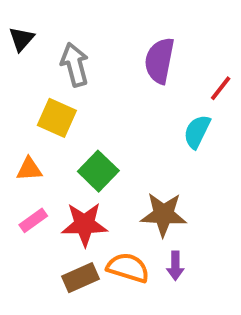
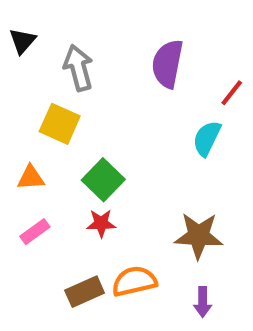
brown star: (163, 214) -> (199, 236), moved
red star: (85, 224) -> (101, 223), moved, size x0.6
purple arrow: (175, 266) -> (203, 302), moved
orange semicircle: (128, 268) -> (134, 281), turned -30

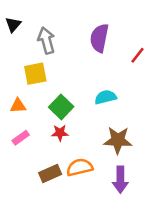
yellow square: (60, 124) -> (35, 74), turned -35
cyan semicircle: (207, 138) -> (105, 97), moved, turned 50
purple arrow: (203, 302) -> (120, 180), size x1.5

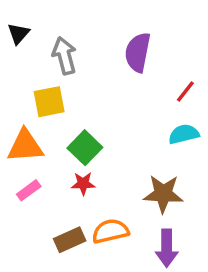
red line: (138, 55) -> (185, 91), moved
cyan semicircle: (105, 97) -> (184, 134), moved
orange triangle: (18, 106) -> (25, 146), size x1.6

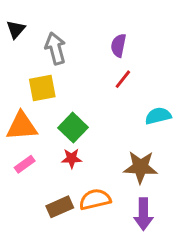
purple semicircle: (138, 52) -> (118, 45), size x0.7
red line: (185, 91) -> (123, 79), moved

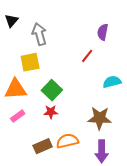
purple semicircle: (118, 45) -> (103, 32), moved

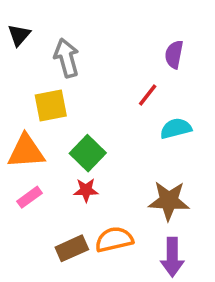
cyan semicircle: (112, 82) -> (176, 128), moved

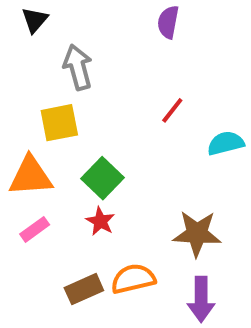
black triangle: (19, 35) -> (35, 20), moved
purple semicircle: (174, 54) -> (168, 22), moved
cyan semicircle: (176, 128) -> (226, 143), moved
red star: (86, 190) -> (100, 221), turned 30

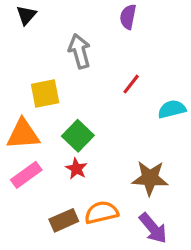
gray arrow: (78, 67) -> (79, 51), moved
pink rectangle: (35, 229) -> (26, 175), size x1.4
purple arrow: (201, 299) -> (153, 228), turned -40

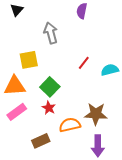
red line: (131, 84) -> (84, 63), moved
orange semicircle: (101, 213) -> (70, 125), moved
purple arrow: (153, 228) -> (98, 146), turned 40

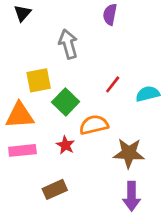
green square: (50, 87) -> (66, 102), moved
pink rectangle: (17, 112) -> (22, 150), turned 30
orange semicircle: (70, 125) -> (94, 125), moved

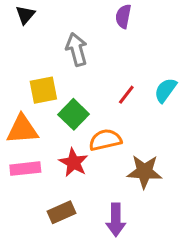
cyan semicircle: (148, 94) -> (166, 90), moved, turned -40
red star: (66, 145) -> (74, 163), size x1.4
purple arrow: (132, 196) -> (116, 220), moved

